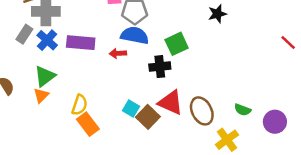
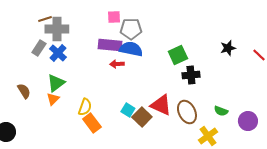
black star: (217, 14) -> (228, 48), moved
purple rectangle: (81, 43) -> (110, 45), moved
green square: (177, 44) -> (178, 55), moved
black cross: (160, 67) -> (191, 75), moved

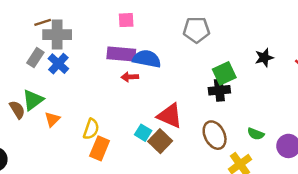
gray pentagon: (131, 29) -> (196, 30), moved
green square: (178, 55) -> (224, 73), moved
green triangle: (56, 83) -> (33, 100), moved
red triangle: (161, 105) -> (170, 116), moved
orange rectangle: (92, 123) -> (100, 148), turned 60

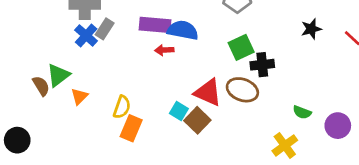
gray rectangle: (35, 58) -> (105, 29), moved
green square: (224, 73) -> (241, 47), moved
brown ellipse: (215, 135) -> (242, 90), moved, turned -44

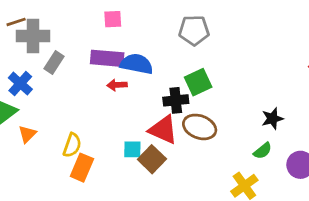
black star: (311, 29) -> (272, 119), moved
blue cross: (86, 36) -> (20, 84), moved
black cross: (262, 65) -> (176, 100), moved
cyan square: (179, 111) -> (132, 149), turned -30
green semicircle: (302, 112) -> (263, 151), turned -60

